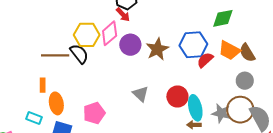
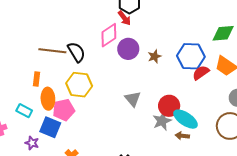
yellow hexagon: (87, 35) -> (79, 85), moved
brown star: (157, 49) -> (154, 56), size x0.6
cyan ellipse: (195, 108) -> (185, 119), turned -50
pink pentagon: (94, 113) -> (64, 110), moved
gray star: (221, 113) -> (162, 121), moved, turned 30

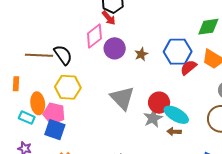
orange rectangle: (36, 79) -> (16, 84), moved
gray triangle: (133, 99) -> (122, 98), size x1.5
pink pentagon: (64, 110) -> (54, 113), turned 30
cyan rectangle: (24, 111) -> (27, 118), moved
blue square: (50, 127) -> (55, 130), moved

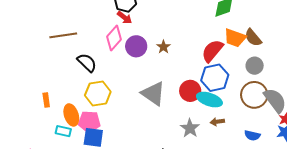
blue hexagon: (178, 52) -> (215, 78), moved
brown line: (39, 55) -> (63, 35), moved
red semicircle: (188, 67) -> (212, 51), size x1.4
gray star: (153, 118) -> (190, 128), moved
brown arrow: (174, 132) -> (217, 122), moved

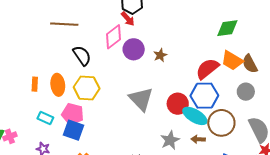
brown circle: (254, 95) -> (221, 123), moved
orange ellipse: (71, 115) -> (58, 85), moved

